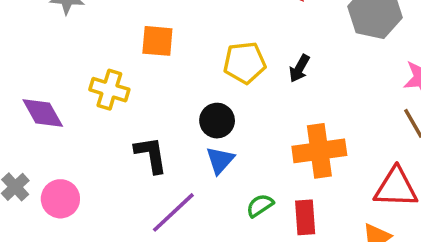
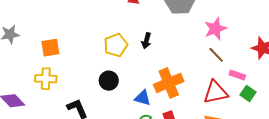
orange square: (157, 41) -> (50, 48), moved
blue triangle: (220, 160) -> (143, 98), moved, turned -42

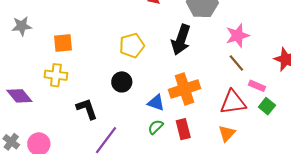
black arrow: (146, 41) -> (181, 40), moved, size x1.8

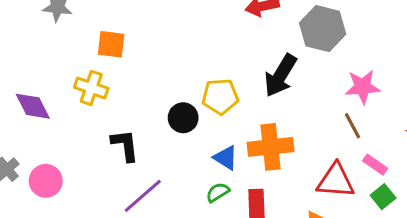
yellow pentagon: (132, 45) -> (220, 97), moved

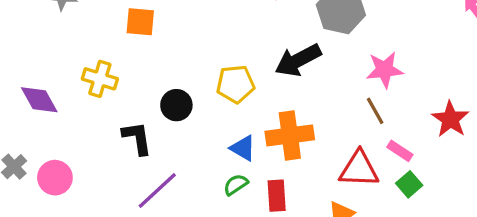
orange square: (111, 44) -> (140, 22), moved
black arrow: (280, 75) -> (298, 60), turned 33
black circle: (183, 118) -> (176, 105), moved

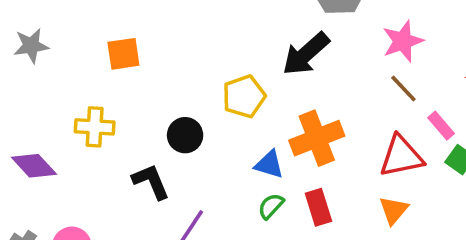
pink rectangle: (400, 151) -> (441, 126), turned 30

